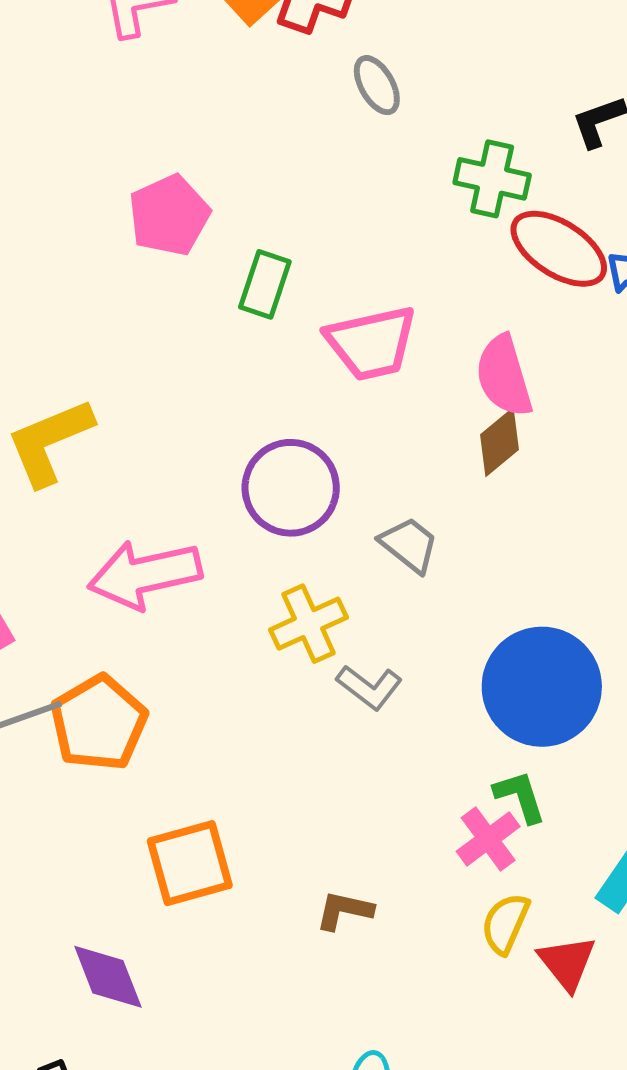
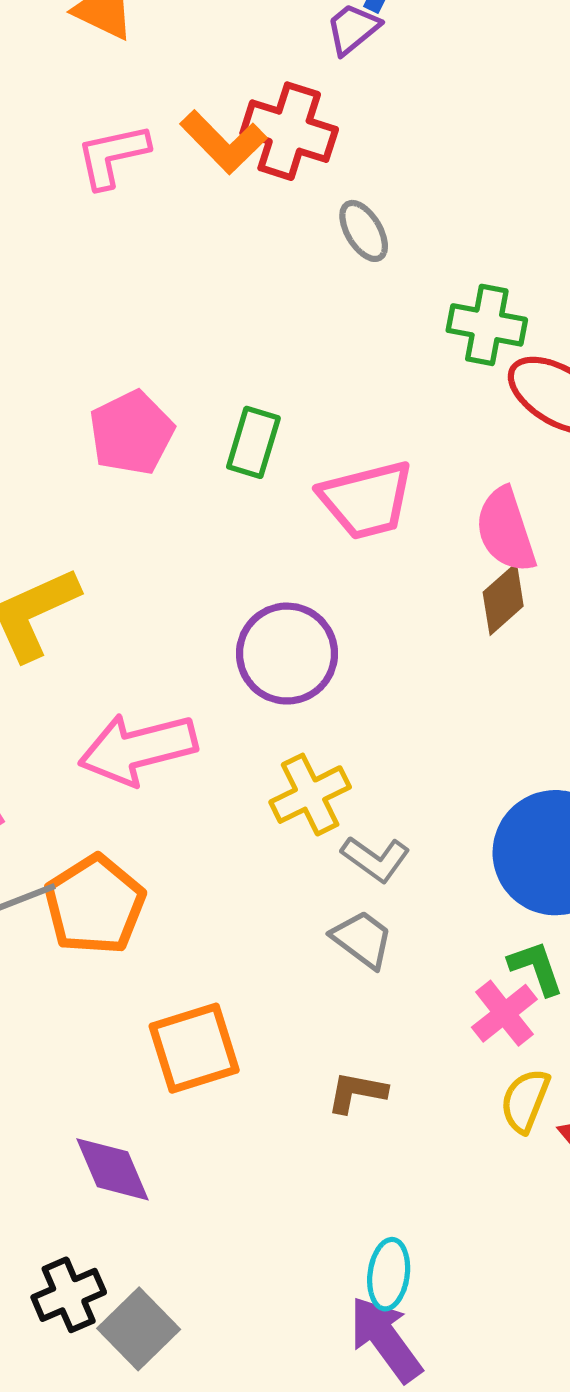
pink pentagon: (169, 215) -> (131, 433), moved
gray trapezoid: (409, 545) -> (362, 939), moved

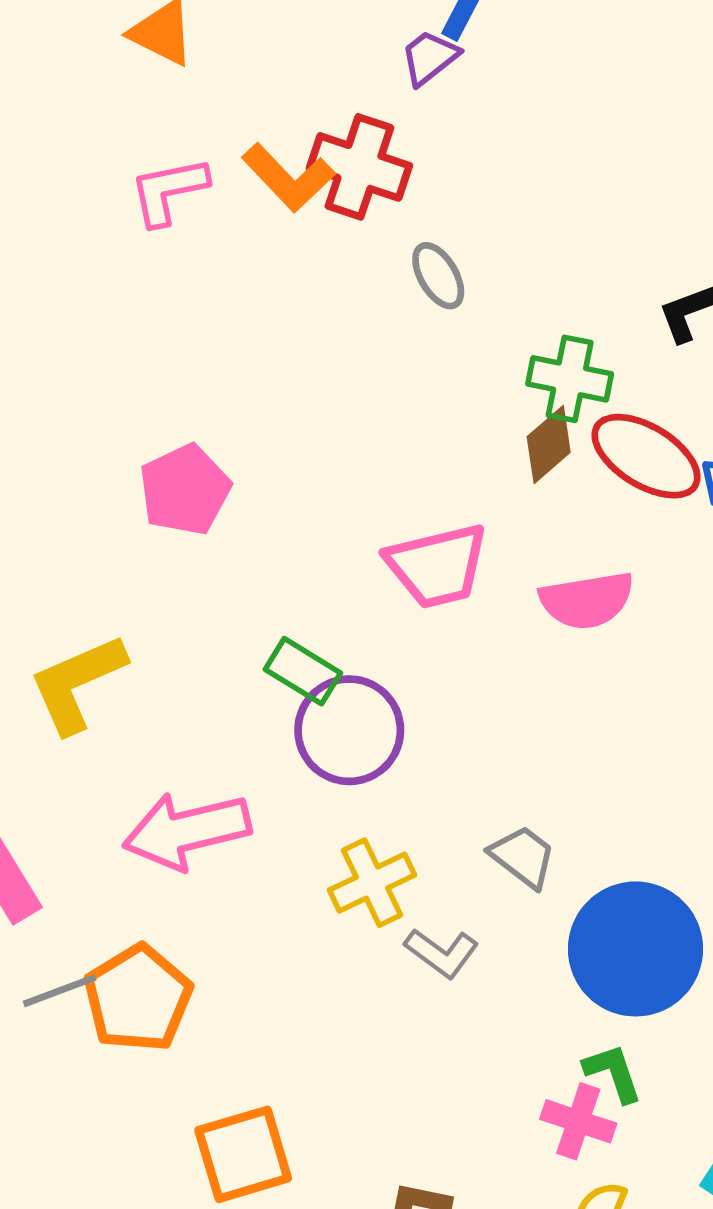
green rectangle: (253, 442) -> (303, 671), moved, turned -76
pink semicircle: (506, 530) -> (587, 600), turned -82
brown diamond: (503, 599) -> (549, 445), moved
gray trapezoid: (362, 939) -> (523, 857), moved
pink cross: (504, 1013) -> (578, 1121), turned -34

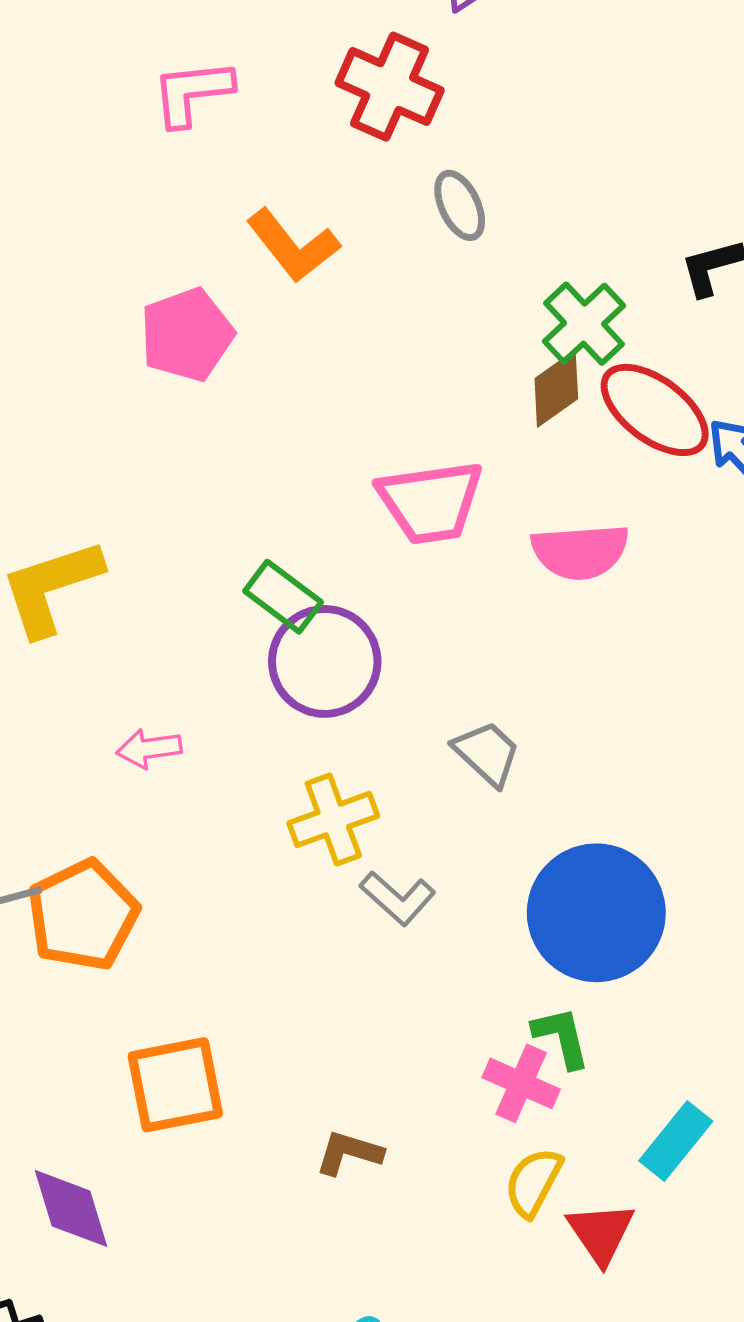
orange L-shape: (288, 178) -> (293, 246), moved
green cross: (570, 379) -> (584, 324), turned 30
pink pentagon: (185, 490) -> (187, 335), moved
pink arrow: (187, 831) -> (149, 748), size x0.5
gray trapezoid: (523, 857) -> (487, 753), moved

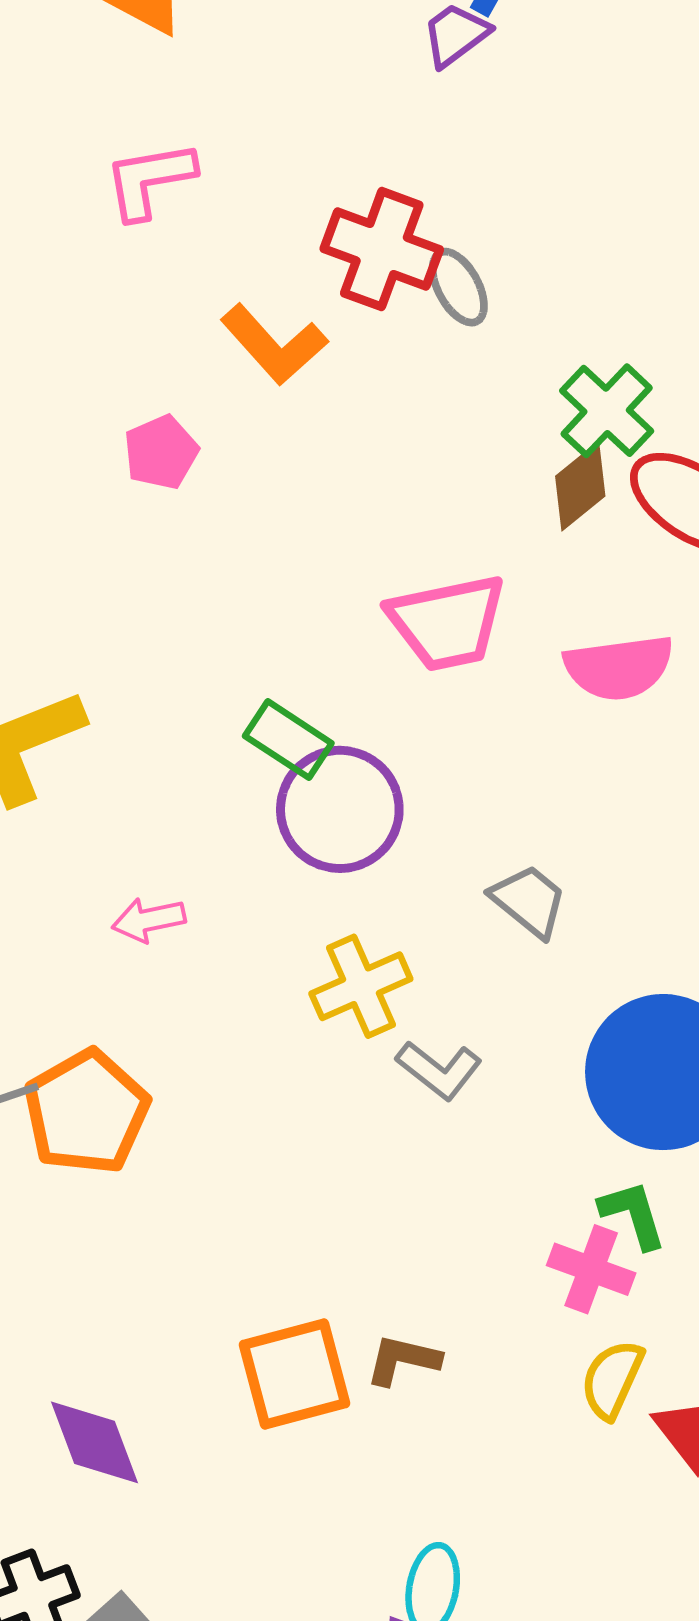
red cross: (390, 87) -> (382, 249), moved
pink pentagon: (187, 335) -> (161, 452), size x0.7
orange square: (175, 1085) -> (295, 1374), moved

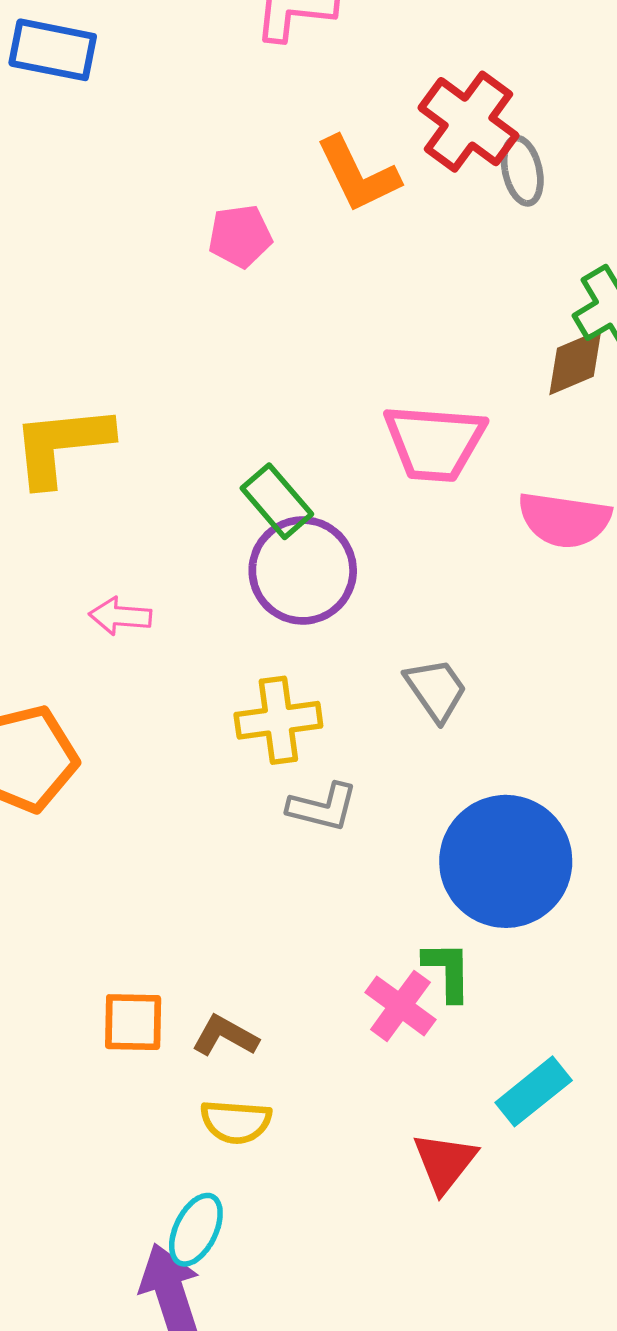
gray L-shape: (439, 1070) -> (323, 807), turned -40
orange square: (295, 1374) -> (133, 1022), size x0.7
yellow semicircle: (612, 1379) -> (236, 1122), moved, turned -126

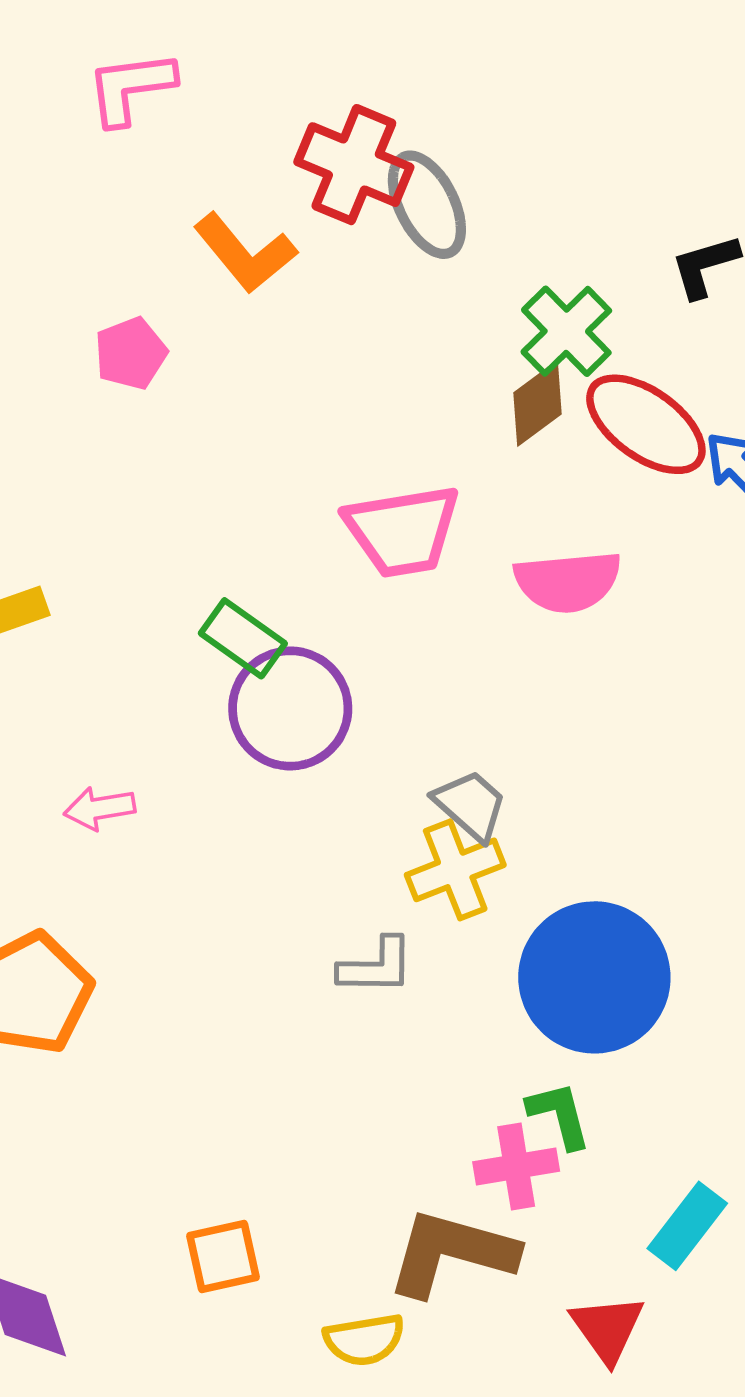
gray ellipse: (522, 171) -> (427, 205), size x1.4
yellow cross: (278, 720) -> (455, 870), moved
pink cross: (400, 1006) -> (516, 1167), turned -32
brown L-shape: (225, 1036) -> (452, 1253), moved, size x1.8

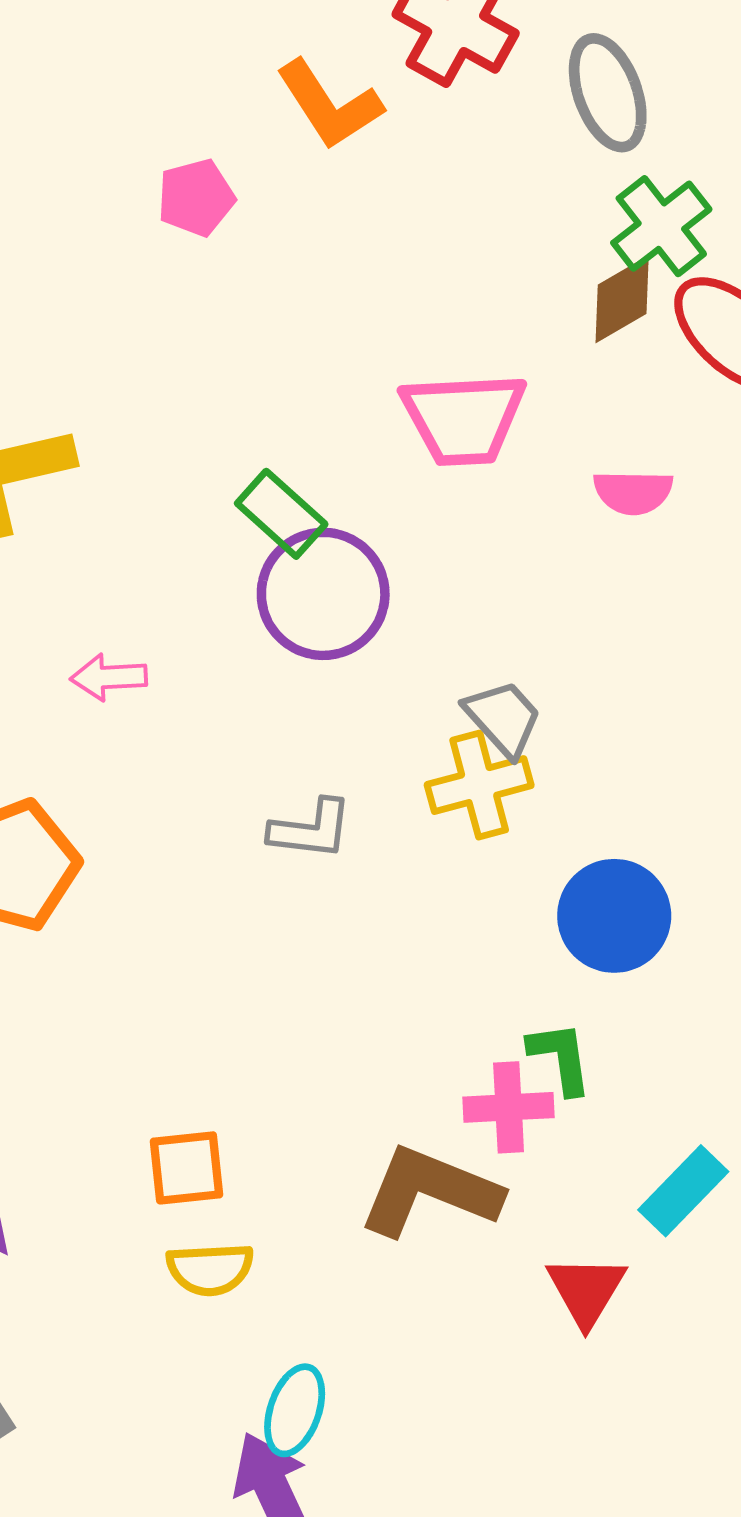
gray ellipse: (427, 205) -> (608, 93), moved
pink semicircle: (568, 582) -> (633, 492), size x0.7
gray L-shape: (376, 966) -> (311, 829), moved
blue circle: (594, 977) -> (614, 916), size x0.7
yellow semicircle: (364, 1340) -> (210, 1269), moved

